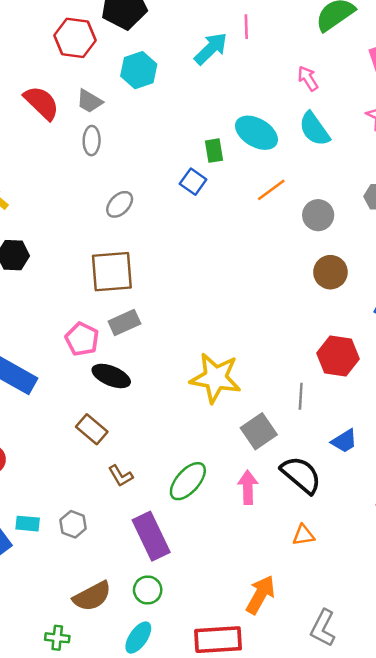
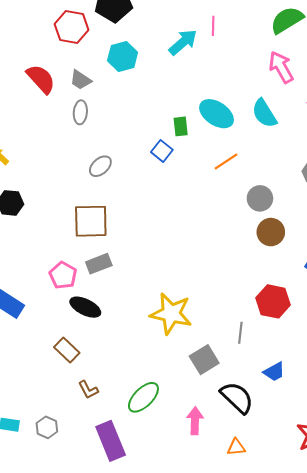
pink arrow: (308, 78) -> (281, 67), moved, size x1.5
gray circle: (318, 215) -> (260, 198), moved
pink arrow: (248, 487) -> (195, 421), moved

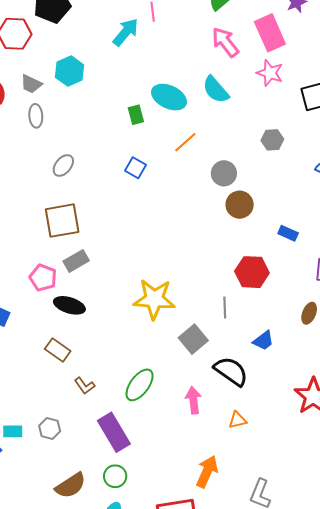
cyan hexagon: (123, 57) -> (70, 71), moved
blue square: (162, 151) -> (136, 168), moved

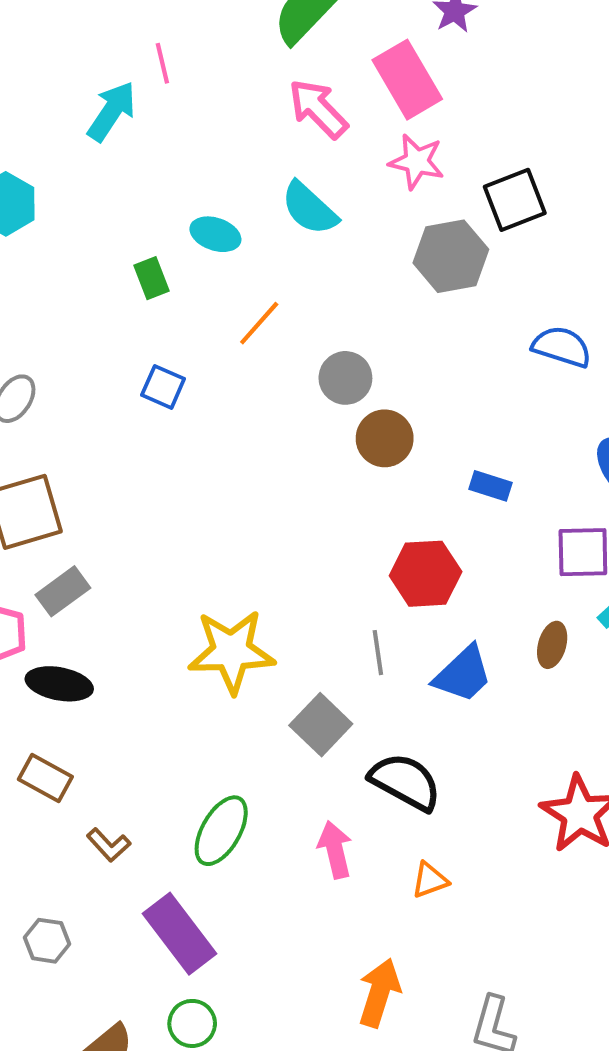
cyan ellipse: (169, 97) -> (215, 234), size x0.7
gray hexagon: (272, 140) -> (451, 256), moved, size x1.6
blue trapezoid: (263, 341) -> (463, 674), moved, size x1.4

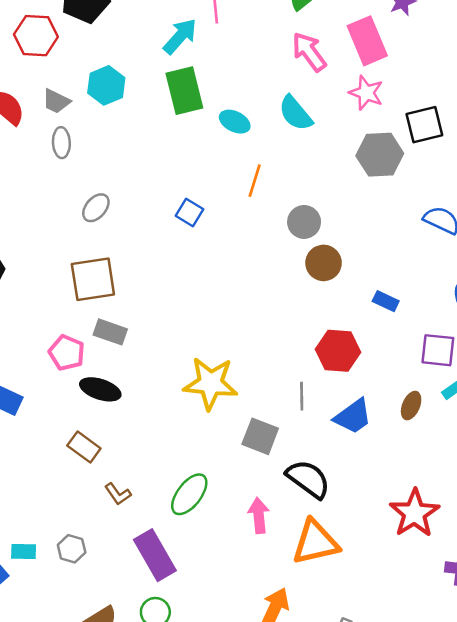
green rectangle: (152, 278) -> (184, 91), moved, size x1.8
orange line: (259, 323) -> (255, 181), turned -32
gray rectangle: (63, 591) -> (110, 332), turned 48
gray square: (321, 725) -> (260, 436), turned -30
orange triangle: (430, 880) -> (315, 542), size x2.0

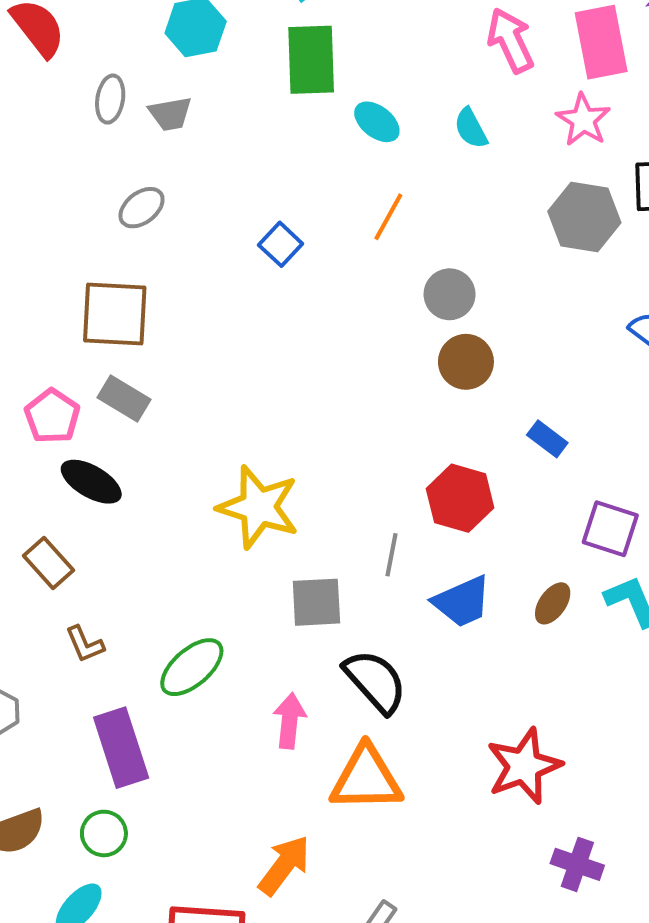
gray trapezoid: (56, 101) -> (170, 114), moved, turned -48
cyan semicircle: (295, 113) -> (471, 128), size x0.7
gray square: (260, 436) -> (316, 602), turned -36

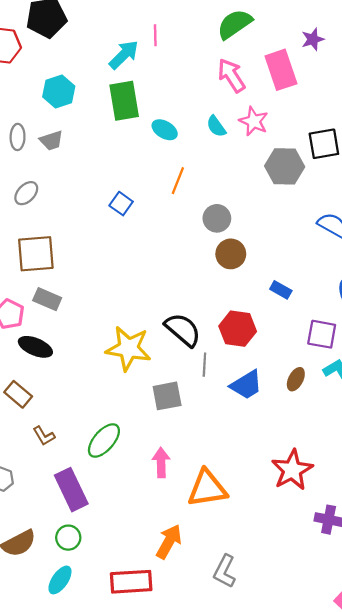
pink star: (583, 120) -> (254, 121), moved
gray ellipse: (142, 208) -> (26, 193), moved
black semicircle: (375, 681) -> (183, 330), moved

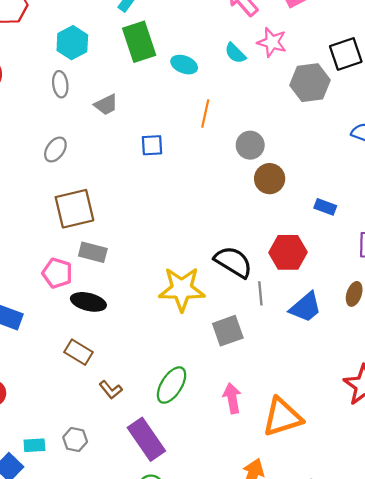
gray ellipse: (18, 137) -> (60, 84), moved
gray trapezoid: (51, 141) -> (106, 105), moved
blue square: (121, 204) -> (152, 145), turned -30

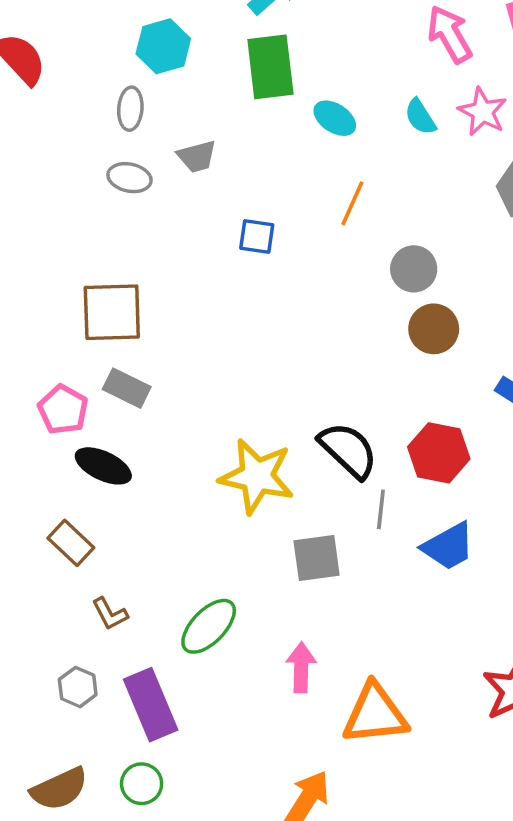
gray ellipse: (55, 149) -> (130, 178), moved, turned 55
gray hexagon: (75, 440) -> (78, 687), moved

